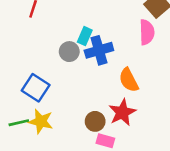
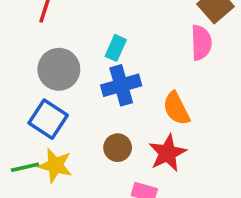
blue cross: (99, 50) -> (121, 85), moved
gray circle: (69, 52) -> (59, 69), moved, size x1.5
brown circle: (95, 121) -> (118, 148), moved

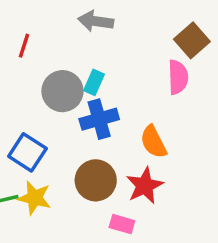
gray circle: (59, 69) -> (62, 91), moved
brown circle: (118, 148) -> (96, 180), size x1.5

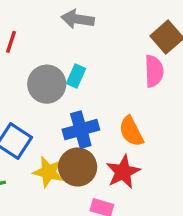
blue cross: (99, 119) -> (81, 130), moved
yellow star: (34, 198) -> (48, 172), moved

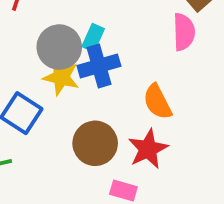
blue cross: (81, 130) -> (99, 66), moved
yellow star: (48, 172) -> (61, 77), moved

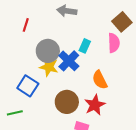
cyan rectangle: (93, 38) -> (85, 46), moved
blue cross: (99, 66) -> (69, 61), turned -30

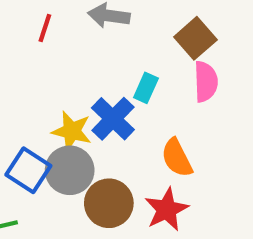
brown square: (122, 22) -> (195, 38), moved
red line: (26, 25) -> (45, 28), moved
gray circle: (48, 51) -> (70, 170), moved

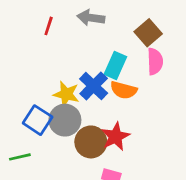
cyan rectangle: (146, 88) -> (115, 66), size x1.4
orange semicircle: (177, 158) -> (124, 90), moved, turned -48
red star: (167, 209) -> (115, 136), moved

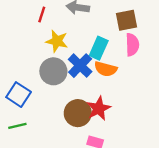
brown square: (148, 33) -> (127, 20), turned 30
yellow star: (66, 94) -> (57, 41), moved
blue square: (38, 120) -> (19, 95), moved
gray circle: (65, 120) -> (53, 71), moved

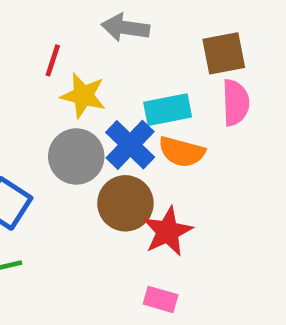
red line: (42, 14) -> (53, 60), moved
cyan rectangle: (99, 48) -> (168, 110), turned 55
brown circle: (78, 113) -> (125, 203), moved

